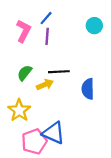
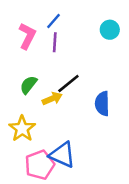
black line: (59, 72) -> (68, 84), turned -36

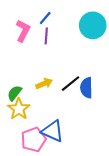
cyan circle: (110, 30) -> (93, 25), size x1.6
black line: (68, 84) -> (71, 84), moved
green semicircle: (28, 85) -> (15, 93), moved

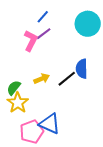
pink L-shape: (23, 31) -> (31, 41), moved
purple line: (46, 36) -> (44, 34), turned 49
blue semicircle: (86, 88) -> (82, 69), moved

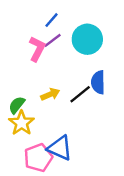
cyan circle: (88, 24) -> (87, 39), moved

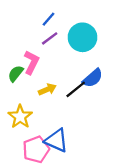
pink L-shape: (37, 49) -> (31, 62), moved
blue semicircle: (98, 82) -> (93, 78), turned -130
green semicircle: (17, 105) -> (16, 74), moved

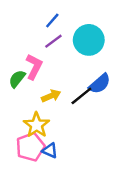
yellow star: (20, 117) -> (36, 125), moved
blue triangle: (56, 140) -> (50, 151), moved, size x0.6
pink pentagon: (36, 149) -> (30, 147), moved

